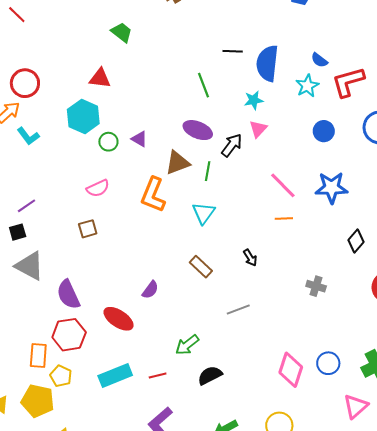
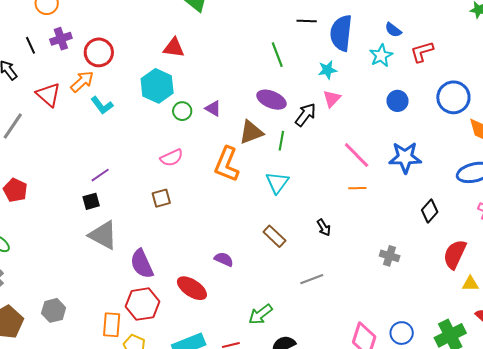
red L-shape: (348, 82) -> (422, 52), size x0.7
purple semicircle: (150, 290) -> (224, 259), turned -102

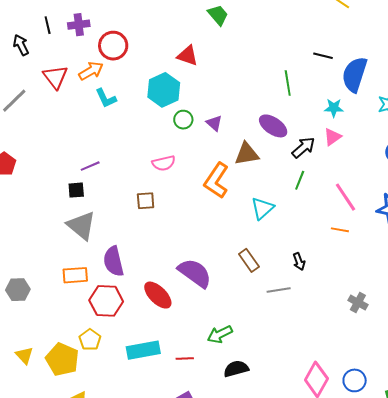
green line: (281, 141) -> (300, 180), moved
purple semicircle: (224, 259) -> (195, 273), size x1.8
gray line: (312, 279) -> (279, 290), moved
orange rectangle: (112, 325) -> (75, 275), moved, turned 70

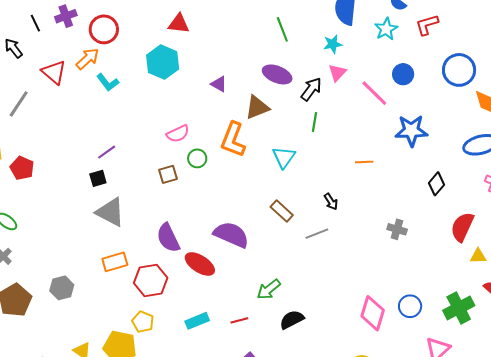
green circle: (183, 120) -> (197, 158), moved
pink line: (346, 197) -> (374, 93), moved
purple semicircle: (113, 261) -> (168, 238), moved
cyan rectangle: (143, 350) -> (197, 321), size x0.7

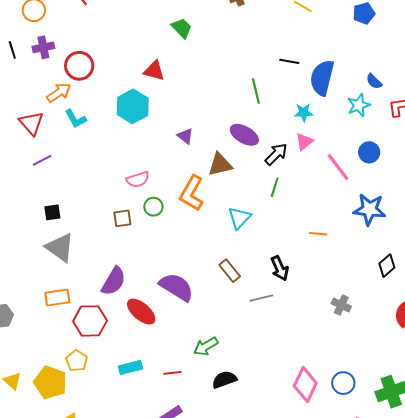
red triangle: (54, 72) -> (31, 123), moved
purple line: (107, 152) -> (42, 160), moved
black arrow: (331, 202) -> (280, 268), size x1.4
purple semicircle: (168, 238) -> (114, 281), turned -132

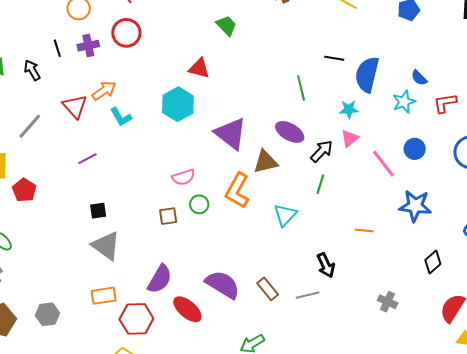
red circle: (79, 66) -> (126, 33), moved
red triangle: (31, 123) -> (75, 106), moved
purple triangle: (185, 136) -> (231, 134), size x2.0
brown rectangle: (230, 271) -> (268, 289), moved

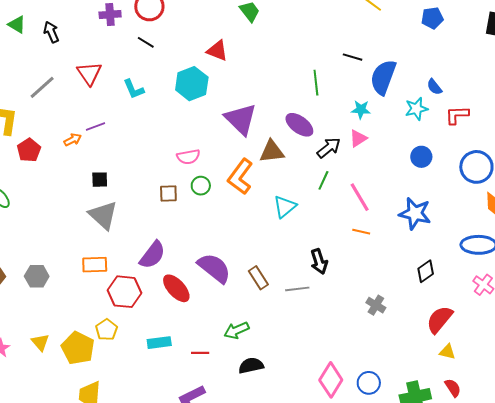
black line: (57, 48) -> (146, 42), moved, turned -48
orange arrow: (104, 91) -> (73, 140), moved, size x0.7
pink line: (384, 164) -> (360, 197), moved

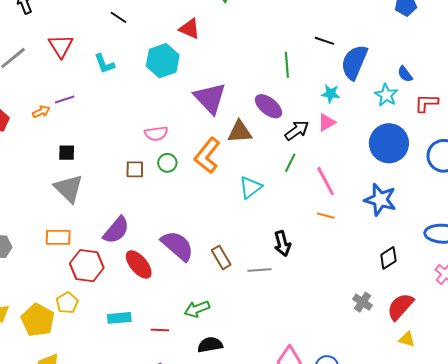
cyan star: (416, 109) -> (386, 95), turned -30
blue circle: (421, 157) -> (389, 143), size x1.8
gray cross: (376, 305) -> (363, 302), moved

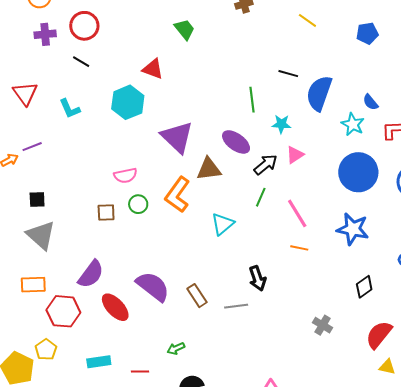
cyan star: (331, 94) -> (281, 124), moved
gray cross: (363, 302) -> (323, 325), moved
green arrow: (197, 309) -> (176, 348), size x0.7

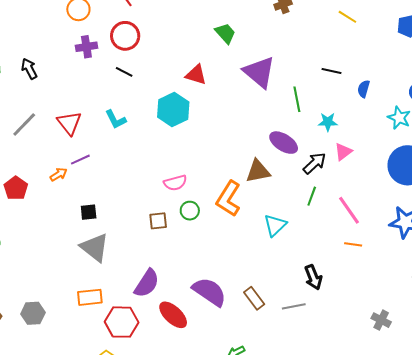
red triangle: (25, 93) -> (69, 123), moved
blue semicircle: (319, 93) -> (364, 89), size x0.5
purple triangle: (177, 137) -> (259, 72), moved

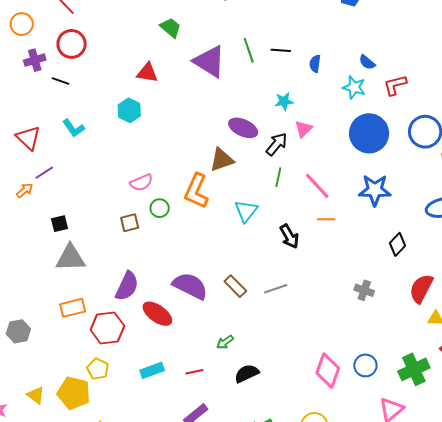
black line: (124, 72) -> (61, 81), moved
green line: (297, 99) -> (249, 50), moved
cyan hexagon: (173, 110) -> (129, 110), size x0.7
gray triangle: (95, 247) -> (70, 258), turned -32
black arrow: (313, 277) -> (289, 236), moved

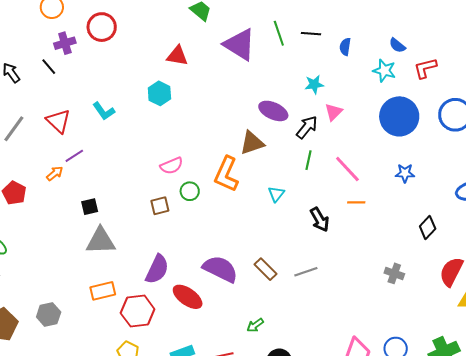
black line: (61, 81) -> (49, 67), moved, turned 30
blue star: (375, 190) -> (405, 173), size x0.6
cyan triangle: (246, 211) -> (276, 194), size x0.7

